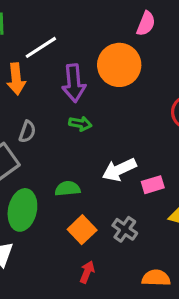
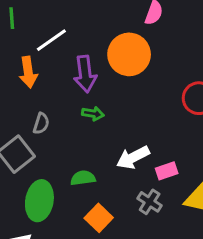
gray cross: (125, 229) -> (150, 202), moved

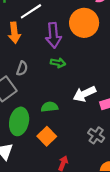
gray cross: (150, 202) -> (96, 135), moved
orange square: (99, 218) -> (47, 136), moved

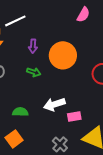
orange circle: (84, 23) -> (63, 55), moved
purple arrow: (53, 35) -> (33, 46), size x0.6

